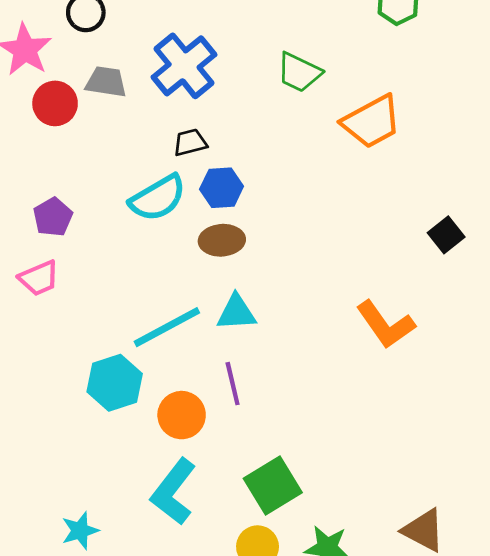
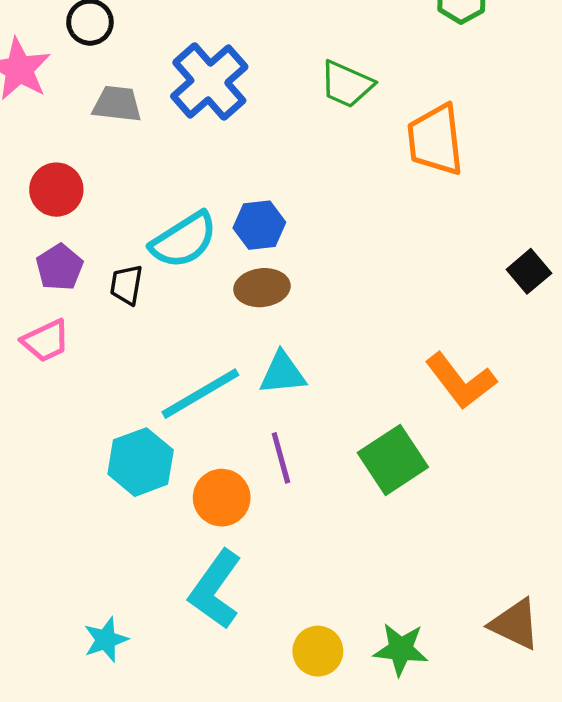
red circle: (55, 103) -> (56, 190), moved
orange trapezoid: (372, 122) -> (435, 140), turned 114
black trapezoid: (190, 142) -> (126, 285), moved, turned -64
green square: (273, 486) -> (393, 460), moved

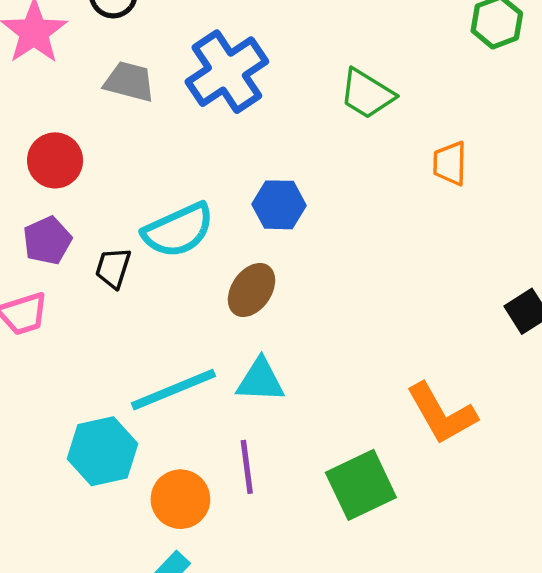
orange trapezoid: (435, 140) -> (450, 163), size x0.6
blue hexagon: (259, 225) -> (279, 205), moved
brown ellipse: (262, 288) -> (252, 290), turned -57

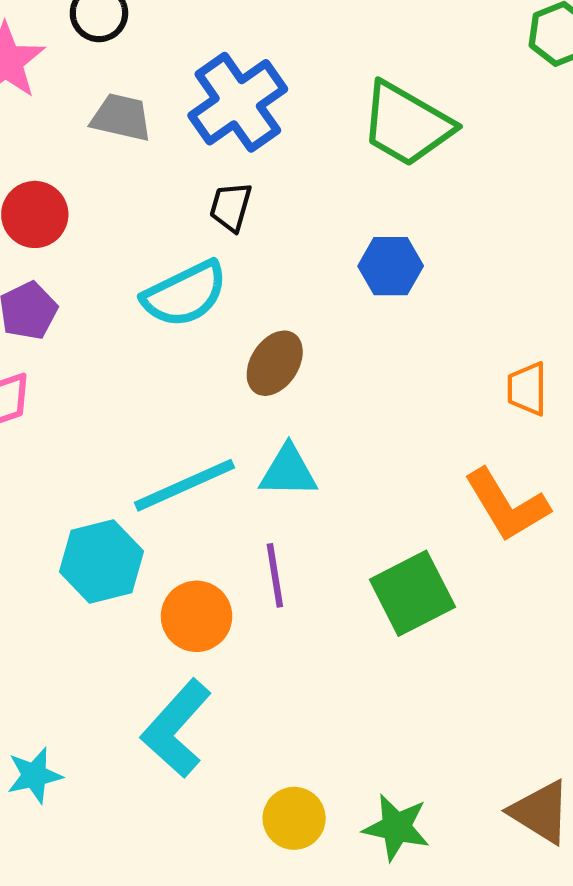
green trapezoid: (367, 94) -> (407, 124), size x1.4
orange trapezoid: (450, 163) -> (527, 389), moved
blue hexagon: (279, 205) -> (391, 266), moved
black trapezoid: (113, 268) -> (231, 207), moved

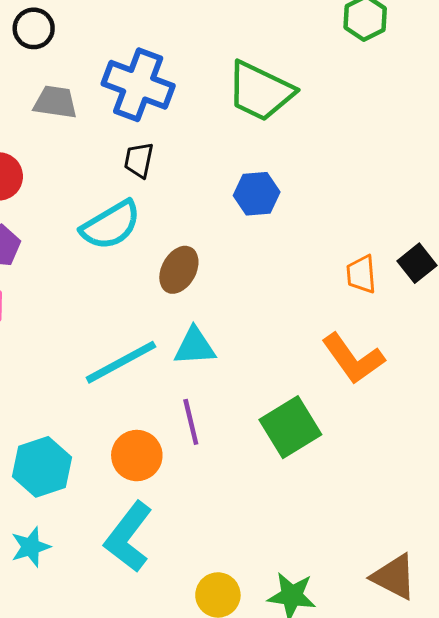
blue cross: (238, 102) -> (138, 85), turned -30
cyan hexagon: (102, 561) -> (42, 467), moved
cyan star: (34, 775) -> (31, 547), moved

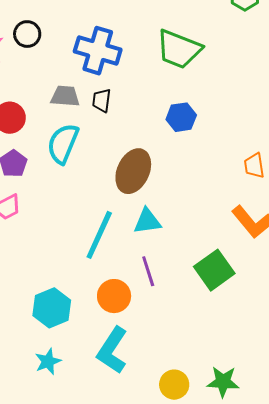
black circle: (34, 28) -> (27, 34), moved
gray trapezoid: (55, 102) -> (65, 96), moved
cyan semicircle: (111, 225) -> (63, 144), moved, turned 147
brown ellipse: (179, 270) -> (133, 171), size x1.4
cyan line: (121, 362) -> (99, 235), turned -33

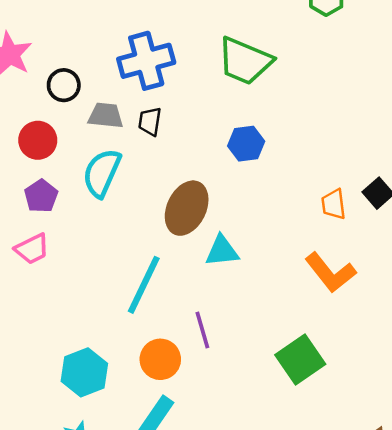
black circle: (27, 34) -> (64, 85), moved
blue cross: (98, 51) -> (146, 61), turned -33
cyan triangle: (147, 221) -> (222, 251), moved
green square: (214, 270) -> (300, 360), moved

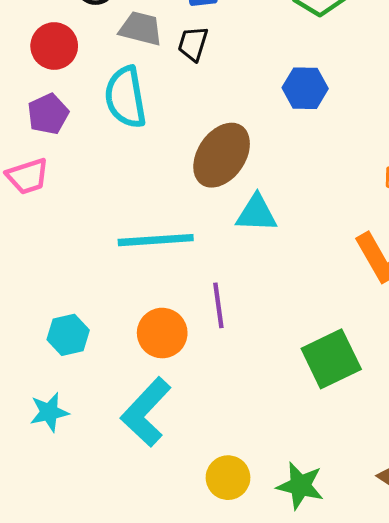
cyan semicircle: (102, 173) -> (126, 97), turned -42
cyan line: (144, 285) -> (156, 240), turned 52
cyan hexagon: (84, 372) -> (68, 335), size x0.7

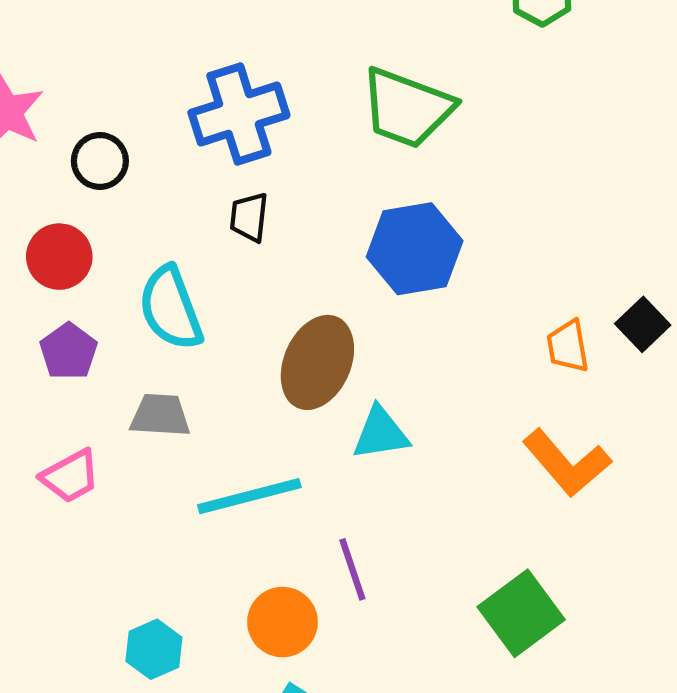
gray trapezoid: (141, 29) -> (160, 415), moved
blue hexagon: (305, 88) -> (415, 249), size x1.5
pink trapezoid: (27, 176) -> (70, 476), moved

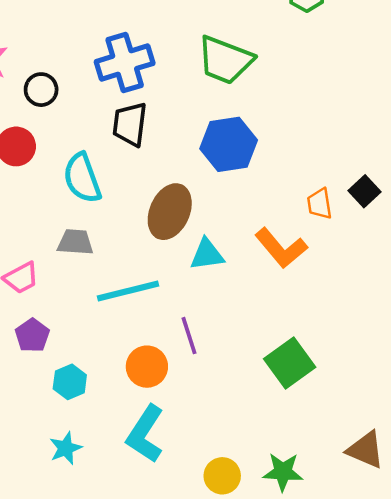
black trapezoid: (249, 217) -> (130, 124), size x1.5
purple pentagon: (69, 351) -> (32, 335), moved
orange L-shape: (567, 463) -> (281, 248), moved

